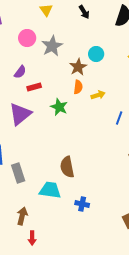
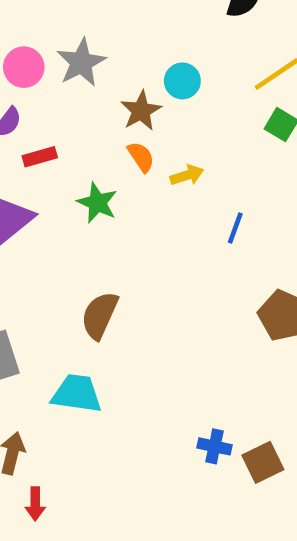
pink circle: (27, 38) -> (24, 67), moved
orange semicircle: (78, 87) -> (141, 157), turned -40
brown semicircle: (67, 167) -> (100, 315), moved, turned 35
blue cross: (82, 204) -> (215, 446), moved

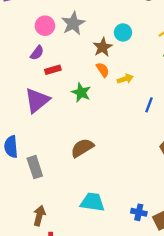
brown semicircle: (100, 315) -> (82, 148), turned 35
cyan trapezoid: (77, 394) -> (92, 202), moved

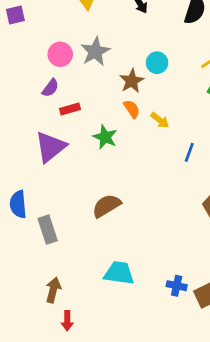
yellow arrow: (125, 79) -> (160, 120), turned 56

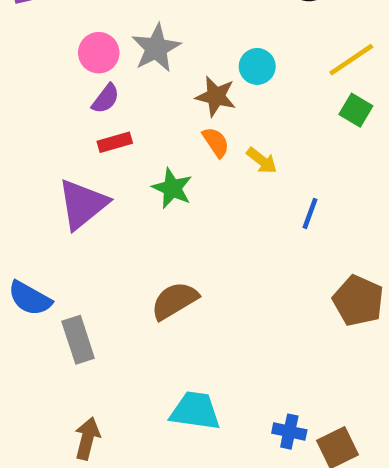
brown star: (132, 81) -> (216, 96), turned -30
purple semicircle: (50, 88) -> (106, 99), moved
blue semicircle: (18, 204) -> (30, 298), turned -56

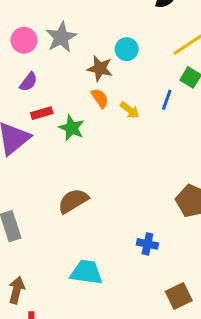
purple semicircle: (106, 99) -> (28, 82), moved
red rectangle: (115, 142) -> (42, 113), moved
blue line: (310, 213) -> (167, 100), moved
blue cross: (289, 432) -> (147, 244), moved

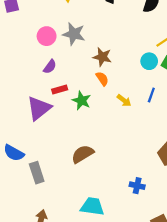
gray star: (61, 37) -> (74, 34), turned -30
cyan circle: (127, 49) -> (149, 61), moved
blue line: (167, 100) -> (151, 95), moved
yellow arrow: (130, 110) -> (124, 101), moved

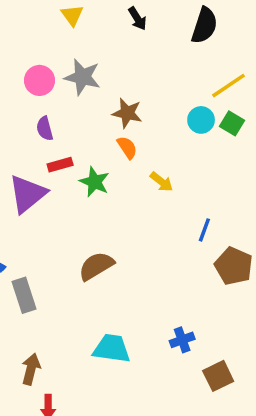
purple semicircle: (50, 67) -> (45, 129), turned 128
blue line: (151, 95) -> (204, 230), moved
blue cross: (137, 186) -> (182, 340), moved, turned -32

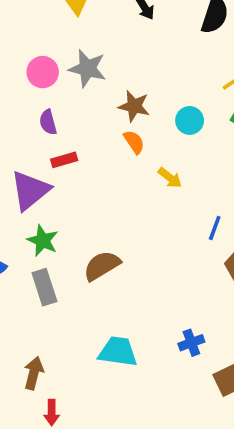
cyan circle: (201, 120) -> (190, 120), moved
green star: (94, 182) -> (43, 241), moved
gray rectangle: (24, 295) -> (44, 287), moved

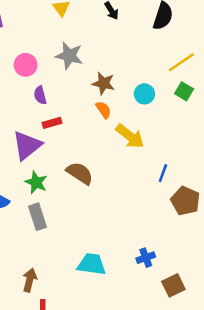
pink circle: (43, 72) -> (26, 65), moved
yellow arrow: (170, 178) -> (130, 136), size x1.6
brown semicircle: (102, 266) -> (80, 173), moved, turned 64

